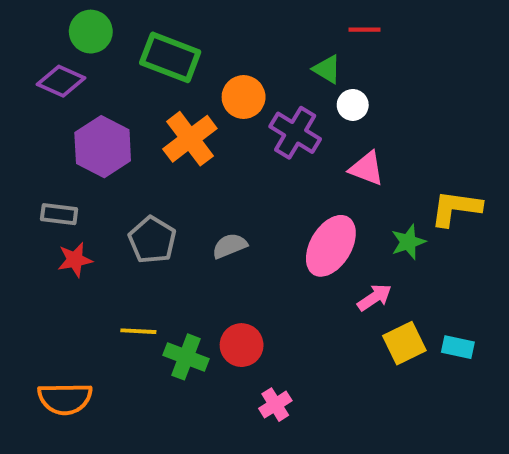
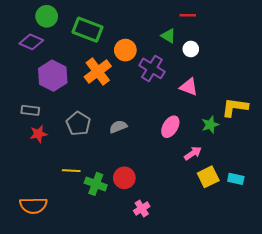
white circle: (353, 105) -> (191, 49), moved
pink ellipse: (331, 246) -> (170, 127), size x0.7

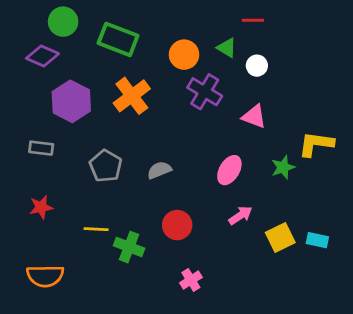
orange circle: (125, 50) -> (184, 55), moved
red star: (38, 134) -> (41, 207), moved
pink arrow: (193, 153) -> (240, 215), moved
red circle: (124, 178) -> (177, 225), moved

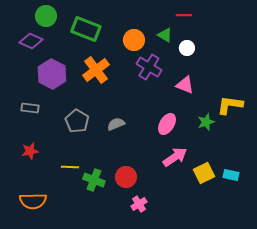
pink arrow: (240, 215) -> (175, 157), size x1.4
red circle: (177, 225) -> (126, 177), moved

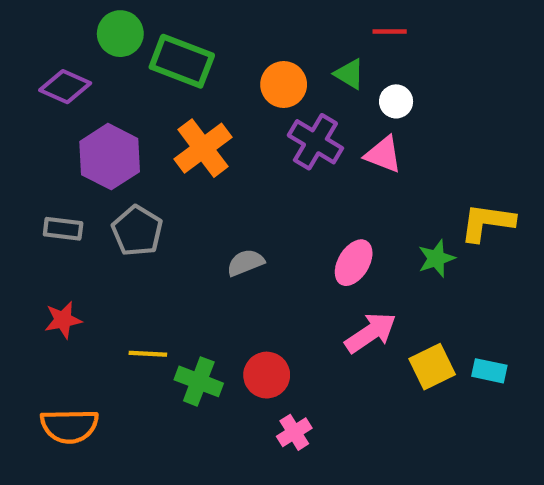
green circle: (46, 16) -> (120, 34), moved
pink triangle: (185, 85) -> (383, 154), moved
gray pentagon: (77, 121) -> (137, 231), moved

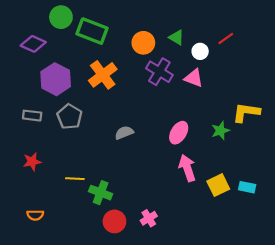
red line: (390, 31) -> (226, 39), moved, turned -35
pink arrow: (371, 333) -> (187, 168), turned -75
red circle: (267, 375) -> (114, 221), moved
orange semicircle: (69, 426) -> (35, 215), size x0.6

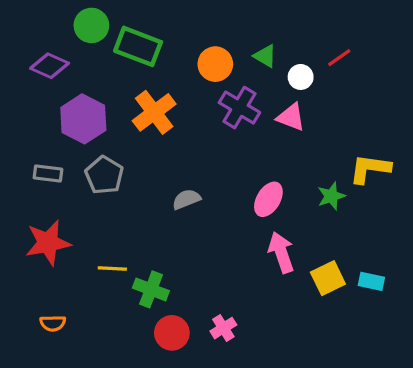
red star: (32, 162) -> (48, 243), size x1.6

